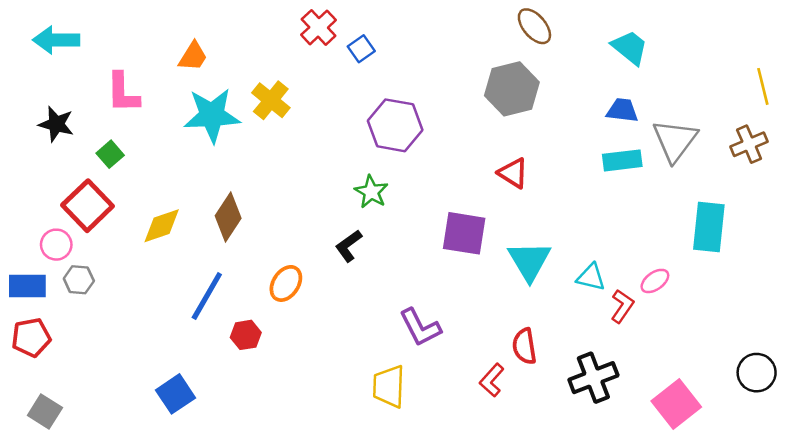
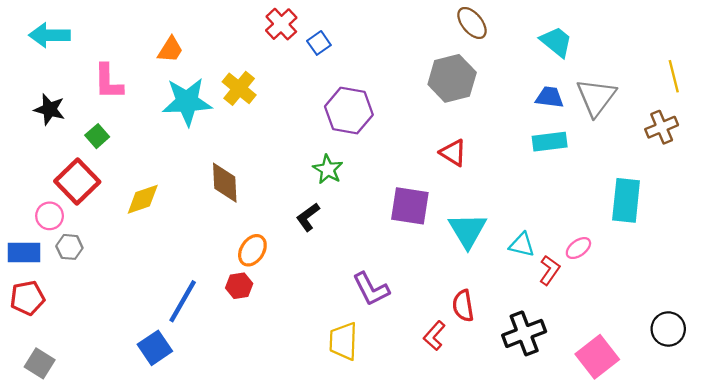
gray triangle: (675, 140) -> (596, 97), moved
brown diamond: (228, 217) -> (225, 183), moved, turned -36
blue line: (207, 296) -> (183, 301), moved
red hexagon: (246, 335) -> (239, 286), moved

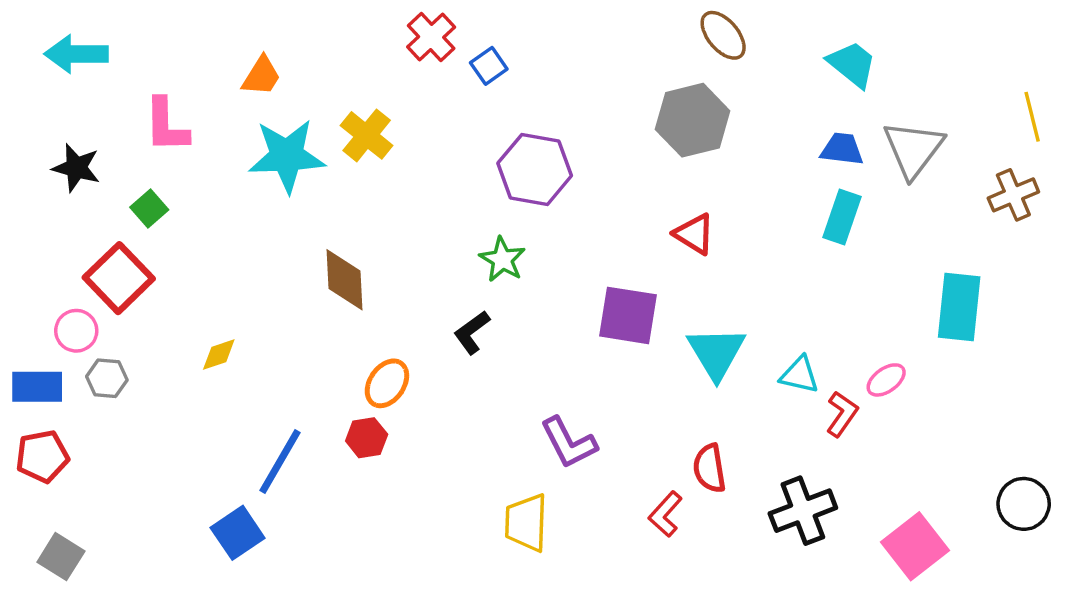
cyan rectangle: (550, 142) -> (842, 217), turned -64
yellow diamond: (143, 199) -> (219, 354), moved, size x0.7

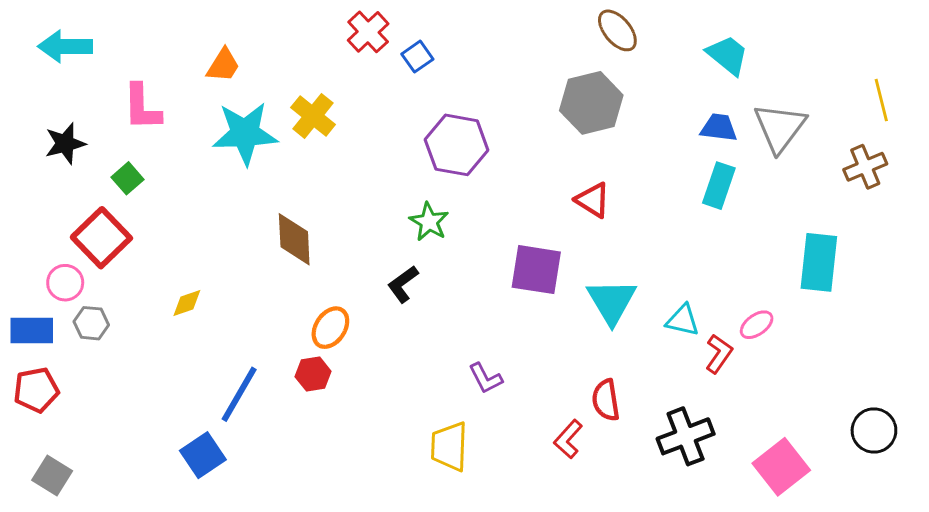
black star: (76, 168) -> (65, 144), turned -30
purple L-shape: (569, 443) -> (486, 378), size x0.7

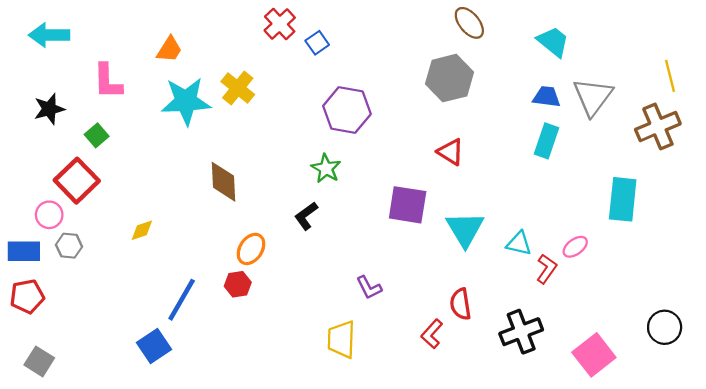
brown cross: (865, 167) -> (658, 127), size x1.4

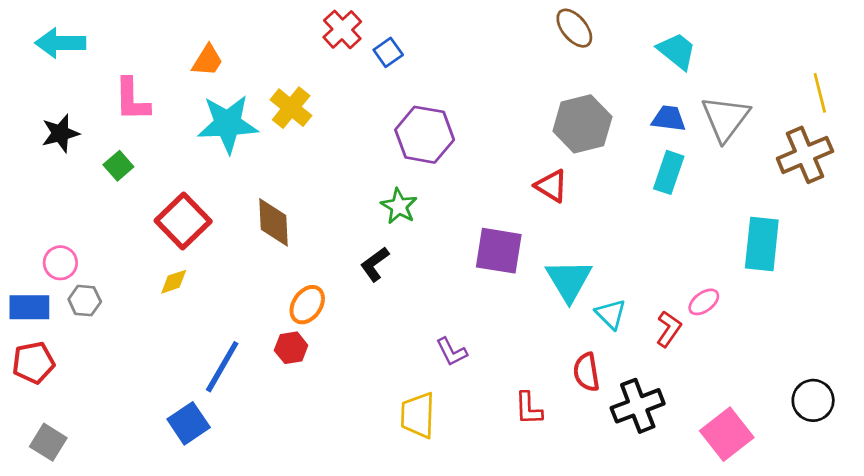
gray hexagon: (449, 78) -> (582, 124), moved
red square: (77, 181) -> (183, 221), moved
cyan triangle: (519, 243) -> (611, 314), moved, turned 32
red semicircle: (461, 304) -> (586, 372), moved
red L-shape: (432, 334) -> (528, 408), turned -44

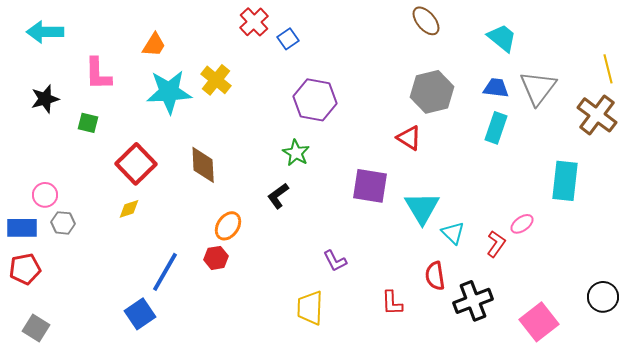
brown cross: (805, 155) -> (597, 115), turned -30
green square: (118, 166) -> (88, 123), turned -35

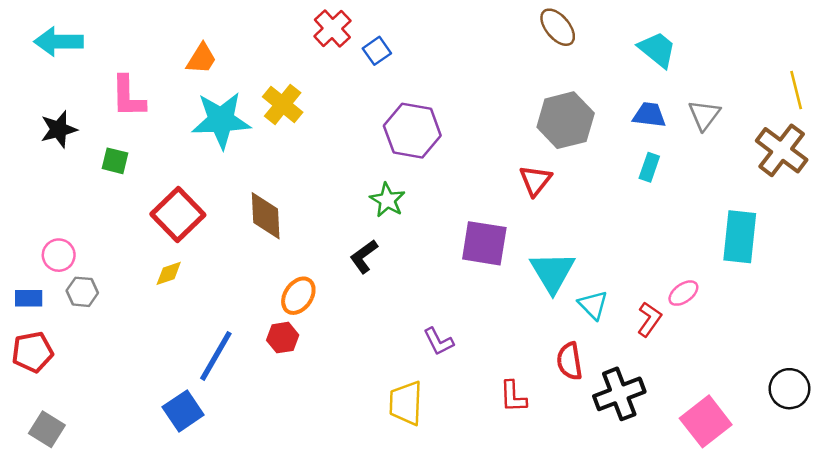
gray triangle: (538, 88) -> (704, 115), size x0.7
cyan rectangle: (496, 128) -> (649, 167), size x0.7
red triangle: (409, 138) -> (535, 180), turned 36
blue rectangle: (22, 228) -> (29, 298), size x0.7

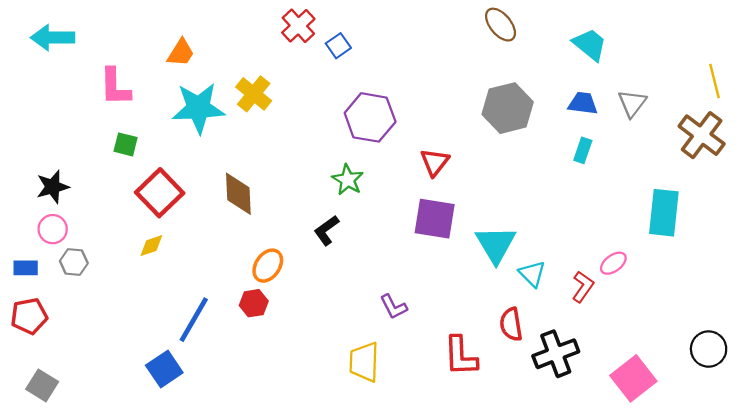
black star: (59, 129) -> (53, 187), moved
green square: (115, 161) -> (126, 144), moved
red triangle: (535, 180) -> (435, 162), moved
red L-shape: (513, 397) -> (461, 356), size x1.4

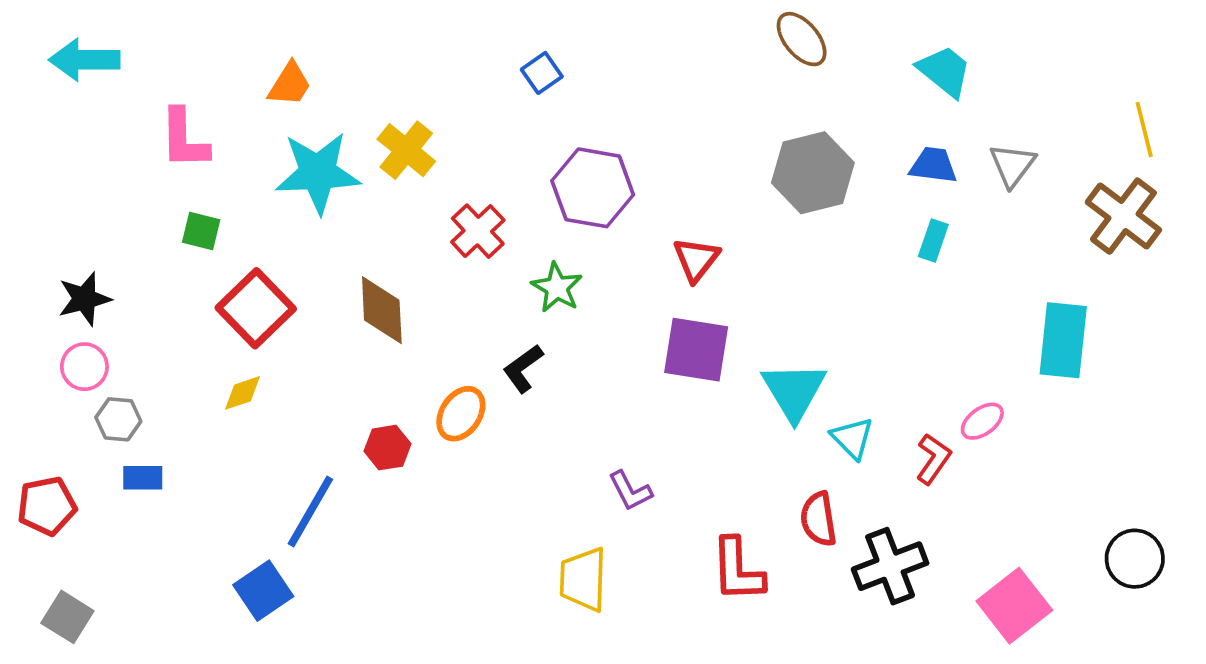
red cross: (298, 26) -> (478, 231), moved
orange ellipse: (268, 266) -> (461, 414), moved
blue rectangle: (26, 268) -> (143, 478), moved
red hexagon: (254, 303) -> (387, 448), moved

